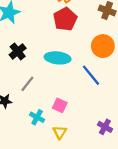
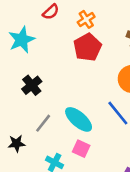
cyan ellipse: (58, 58) -> (79, 119), moved, turned 35

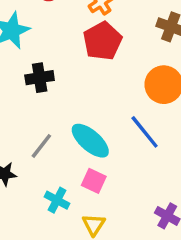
black cross: (32, 85) -> (40, 78), moved, turned 30

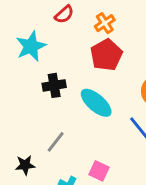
cyan ellipse: (90, 141) -> (96, 103), moved

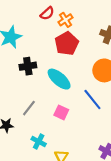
red semicircle: (64, 14) -> (47, 13), moved
pink square: (99, 171) -> (61, 112), moved

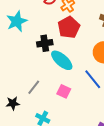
black cross: (28, 66) -> (45, 43), moved

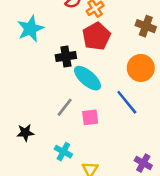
gray line: (34, 87) -> (65, 107), moved
pink square: (64, 91) -> (90, 117), turned -32

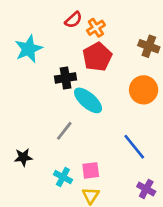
blue line: (127, 102) -> (134, 147), moved
pink square: (90, 117) -> (91, 170), moved

